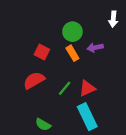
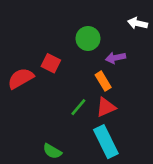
white arrow: (113, 19) -> (137, 23), turned 98
orange rectangle: (72, 53) -> (103, 81), moved
red semicircle: (34, 80) -> (21, 78), moved

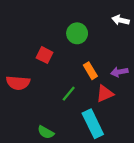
purple arrow: (115, 58) -> (119, 72), moved
red semicircle: (21, 78) -> (18, 83), moved, turned -145
red triangle: (106, 107) -> (105, 94), moved

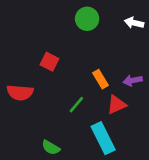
green circle: (77, 33) -> (87, 19), moved

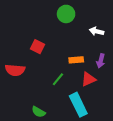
white arrow: (134, 23) -> (97, 31), moved
orange rectangle: (100, 79) -> (76, 60), turned -64
purple arrow: (133, 80) -> (101, 61), turned -64

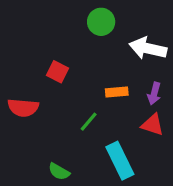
white arrow: (97, 31) -> (148, 48), size x1.6
red triangle: (88, 79) -> (153, 125), moved, turned 42

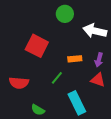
red square: (57, 72) -> (37, 46), size x1.6
red semicircle: (23, 108) -> (19, 83), moved

